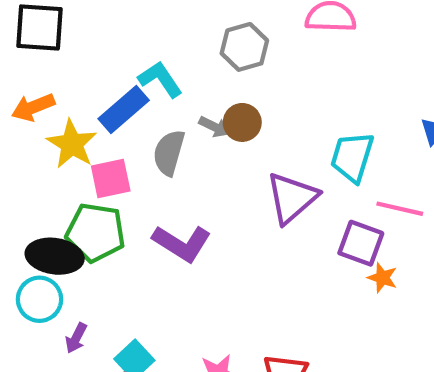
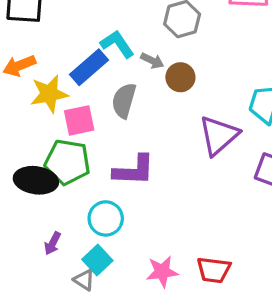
gray arrow: (214, 127) -> (152, 61), moved
yellow star: (72, 144) -> (49, 94), turned 30
purple L-shape: (182, 243) -> (134, 170), turned -30
cyan circle: (39, 299) -> (106, 218), moved

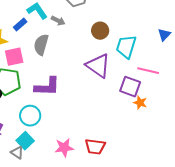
blue rectangle: (89, 67) -> (20, 25), size x0.6
brown circle: (180, 77) -> (100, 31), moved
purple triangle: (219, 135) -> (98, 66), turned -44

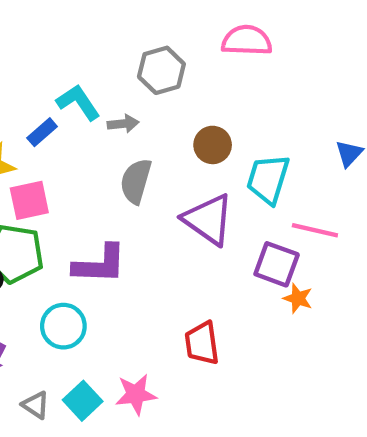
gray arrow: (58, 21) -> (123, 124), turned -32
gray semicircle: (41, 45) -> (136, 181), moved
cyan square: (25, 141) -> (83, 401), moved
red trapezoid: (95, 147) -> (202, 343), moved, turned 75

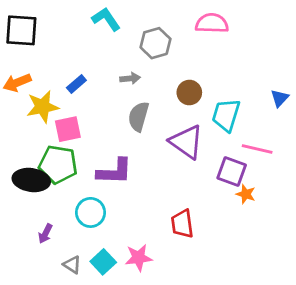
cyan L-shape: (78, 102) -> (106, 19), moved

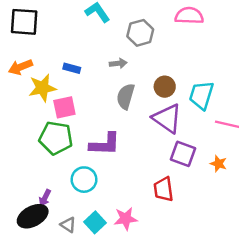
blue rectangle: (76, 84) -> (72, 68), turned 56
brown circle: (189, 92) -> (165, 87), moved
purple square: (232, 172) -> (183, 154), moved
black ellipse: (31, 180) -> (33, 216), moved, turned -36

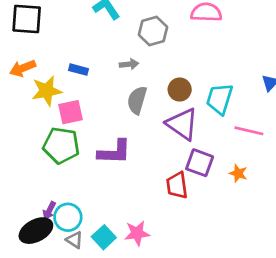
cyan circle: (84, 180) -> (68, 217), moved
red trapezoid: (163, 189) -> (177, 185), moved

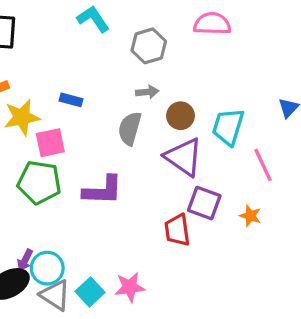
gray arrow: (129, 64) -> (147, 92), moved
blue rectangle: (79, 70) -> (71, 100), moved
pink line: (249, 131) -> (263, 165), turned 52
gray triangle: (75, 240) -> (55, 295), size x1.5

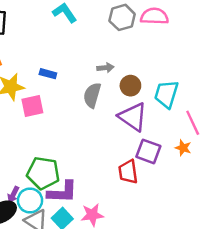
gray hexagon: (149, 46) -> (122, 17), moved
green pentagon: (39, 182) -> (43, 173), moved
purple L-shape: (103, 190) -> (62, 192), moved
orange star: (250, 216) -> (183, 148), moved

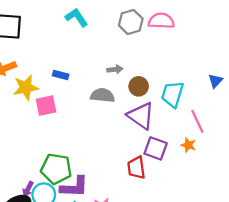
gray semicircle: (92, 95) -> (102, 95), turned 80

